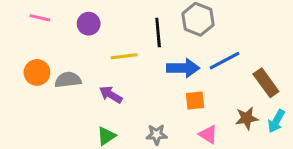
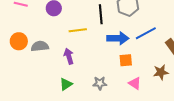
purple arrow: (111, 95) -> (69, 56), turned 42

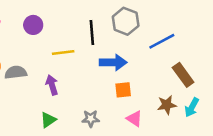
blue line: (146, 33) -> (162, 41), moved

